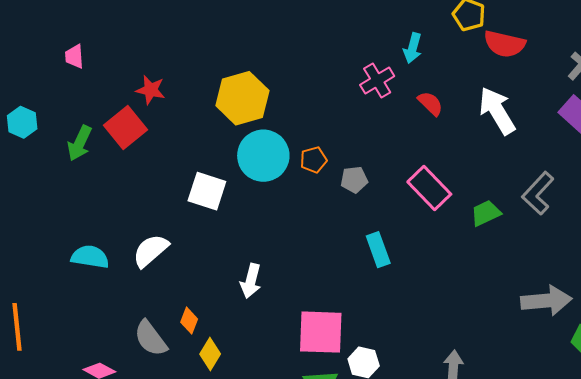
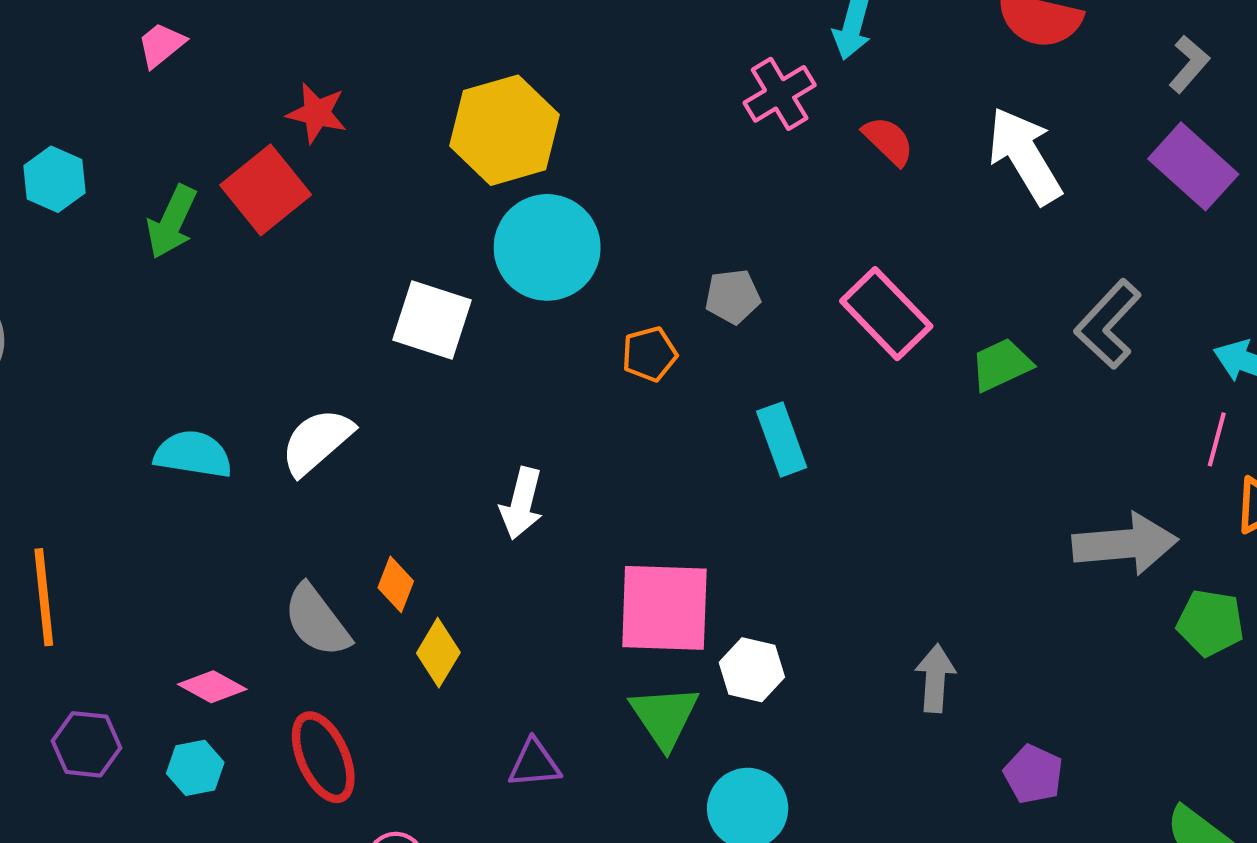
pink trapezoid: (74, 56) -> (161, 45), turned 55
orange pentagon: (313, 160) -> (649, 354), moved

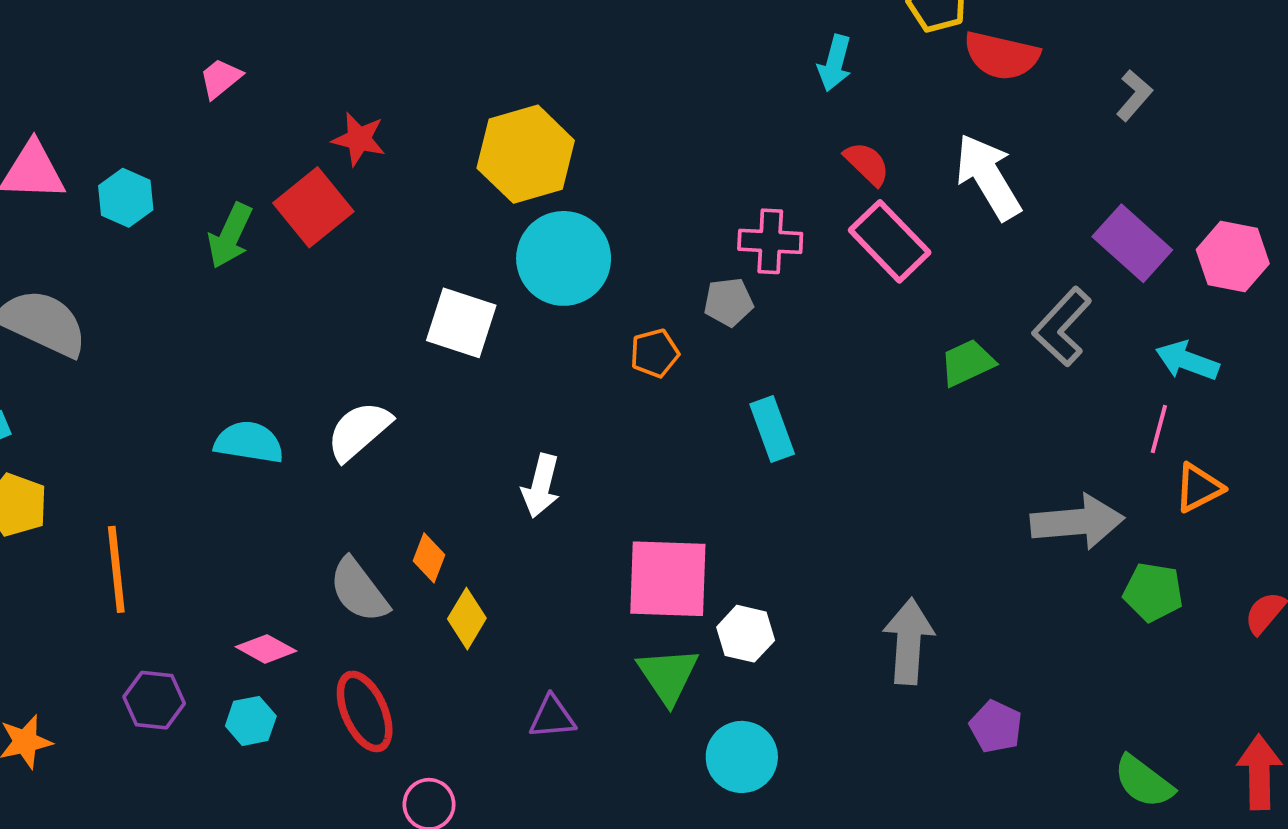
pink cross: (780, 94) -> (770, 241), moved, turned 34
purple rectangle: (1193, 166) -> (1132, 243), moved
pink rectangle: (886, 314) -> (890, 241), moved
gray arrow: (935, 678) -> (909, 641), size x1.4

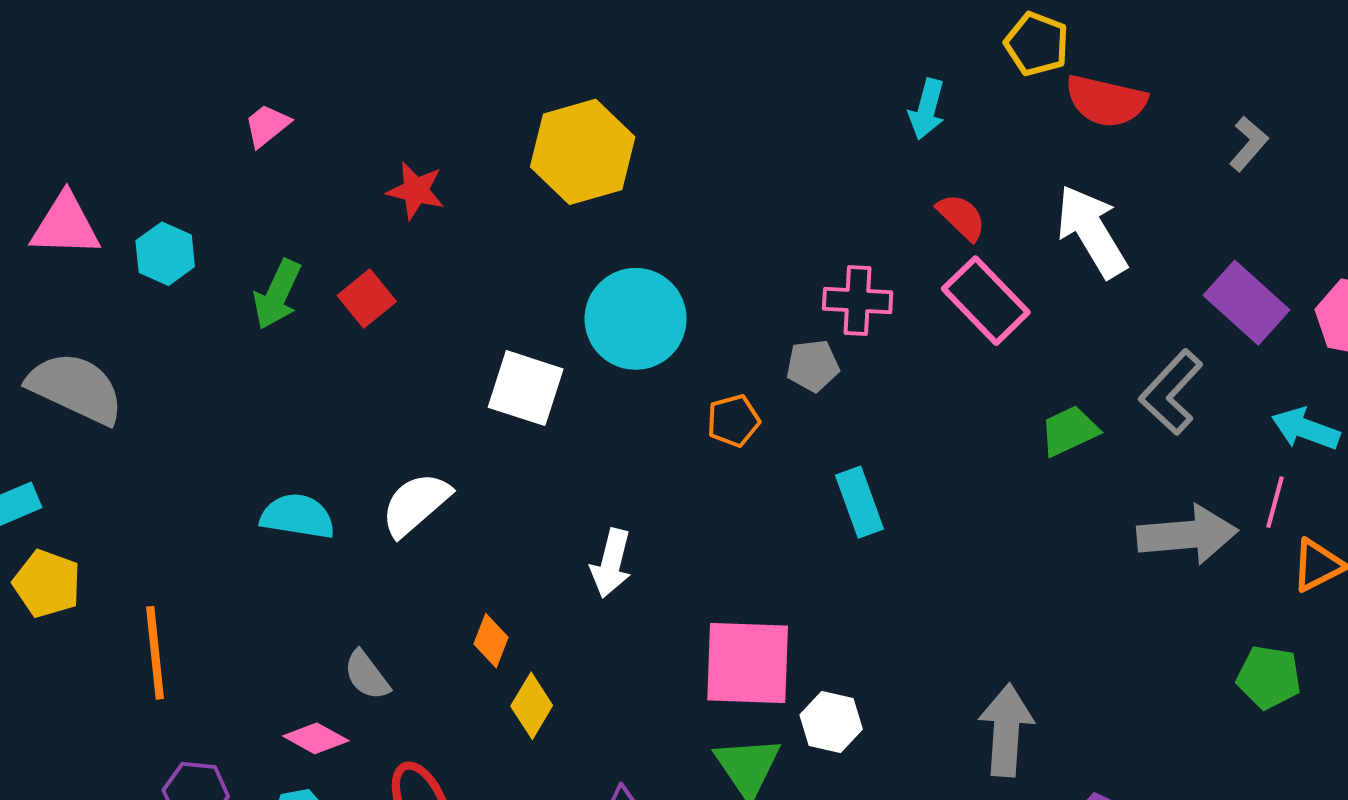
yellow hexagon: (526, 154) -> (583, 152), moved
red square: (313, 207) -> (367, 298), moved, size x0.7
gray arrow: (1077, 522) -> (1187, 535), moved
gray semicircle: (359, 590) -> (367, 675), moved, size x0.7

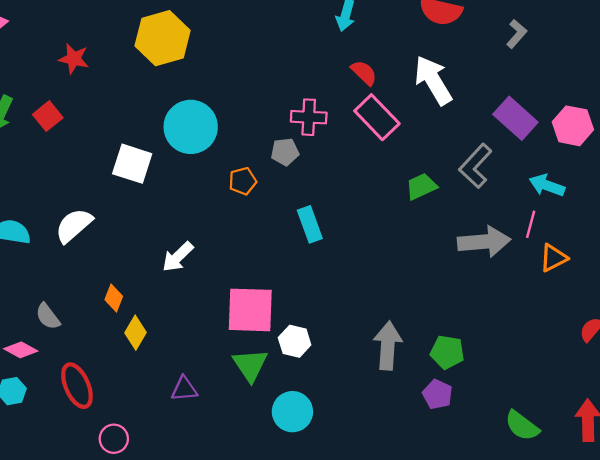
white arrow: (611, 563) -> (178, 257), turned 32
green pentagon: (1269, 677) -> (447, 352), moved

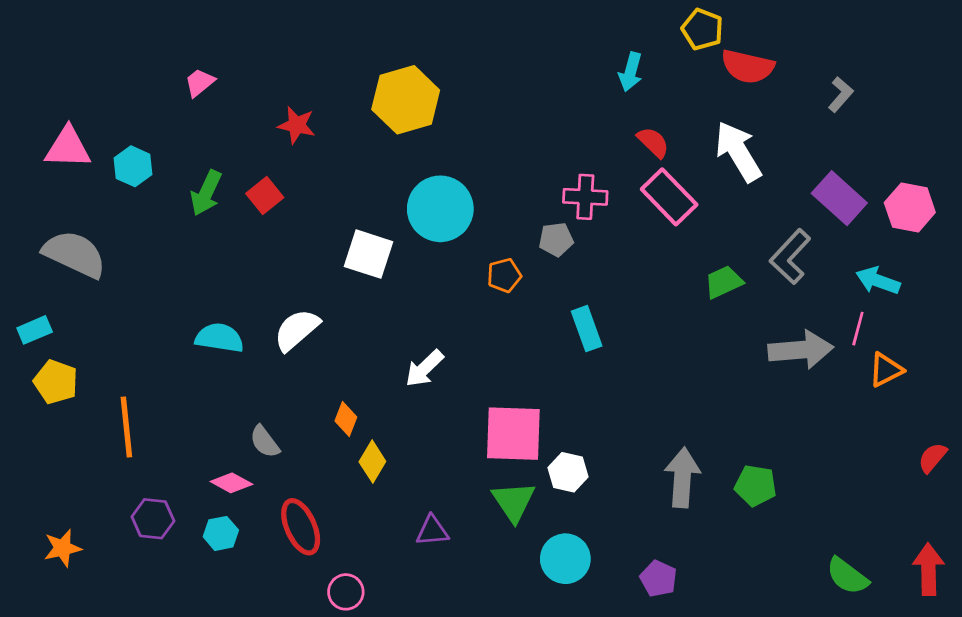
purple pentagon: (438, 394) -> (658, 579), moved

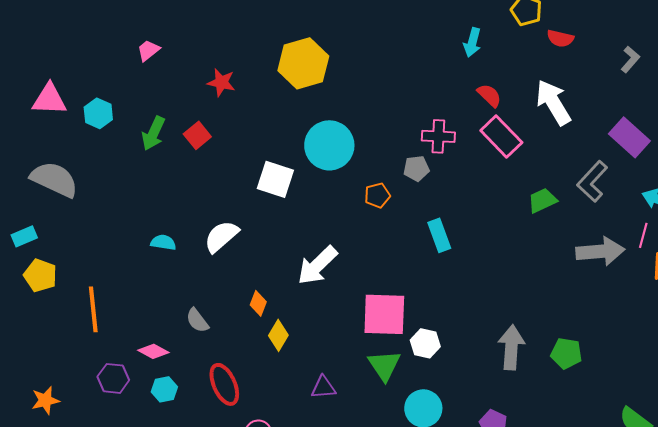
red semicircle: (748, 67) -> (560, 38), size x0.7
cyan semicircle: (219, 338) -> (163, 242), size x0.7
white arrow: (424, 368) -> (317, 265), size x1.4
pink diamond: (231, 483) -> (153, 351), moved

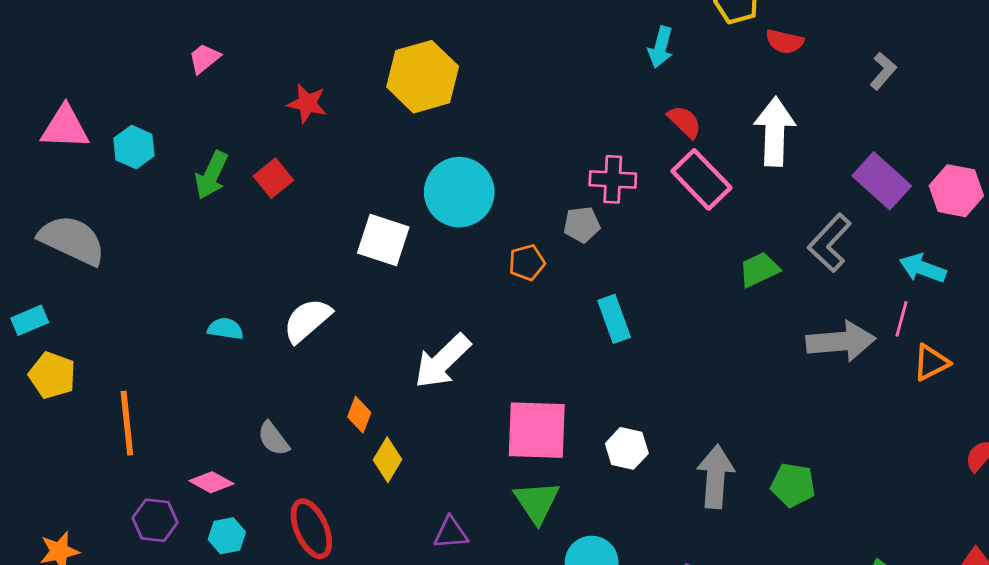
white arrow: (553, 102) -> (775, 132), turned 33
white hexagon: (425, 343) -> (627, 448), moved

